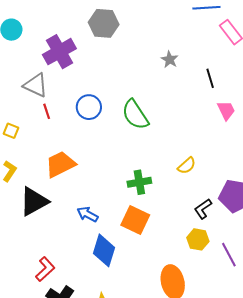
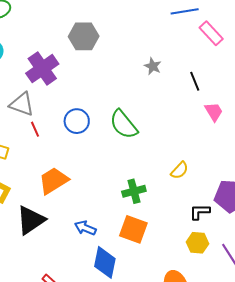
black L-shape: (203, 209) -> (200, 212), turned 40

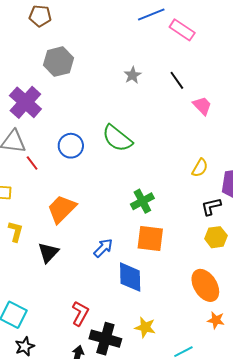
gray star: (153, 66) -> (133, 75), turned 30
yellow semicircle: (180, 170) -> (200, 168), moved
black triangle: (31, 220) -> (48, 253), size x0.7
blue arrow: (85, 228) -> (103, 248), turned 125

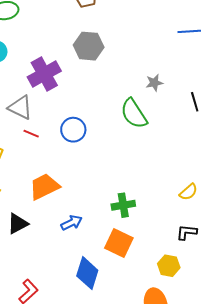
green semicircle: (117, 138) -> (134, 114), moved
red line: (32, 163) -> (31, 134), turned -49
yellow hexagon: (216, 237) -> (169, 266), moved
blue arrow: (103, 248) -> (72, 223), moved

